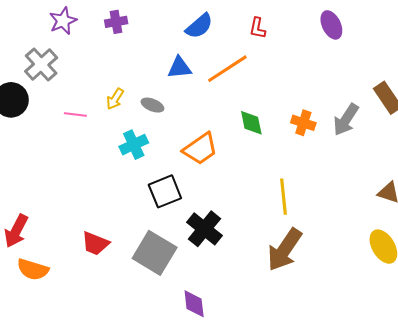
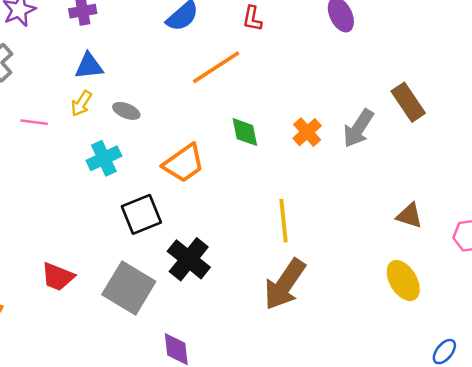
blue triangle: (180, 68) -> (89, 66), moved
orange cross: (303, 123) -> (307, 132), turned 30

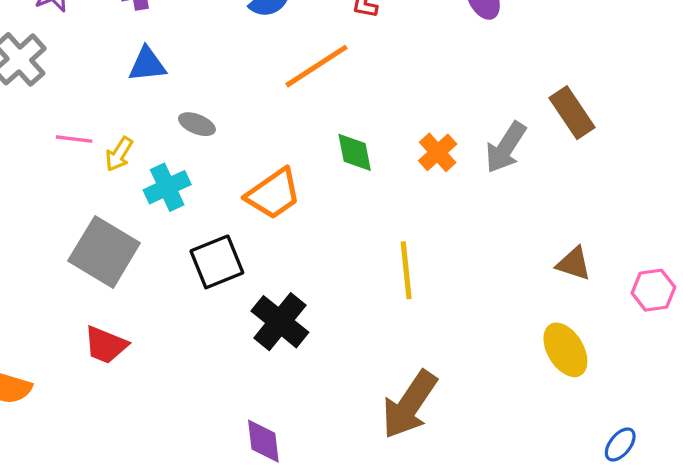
yellow arrow: (81, 103) -> (119, 154), moved
brown arrow: (285, 284) -> (409, 405), moved
gray square: (129, 288) -> (104, 252), moved

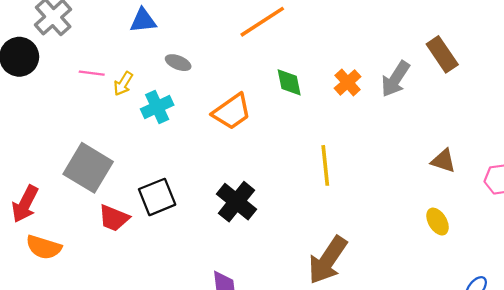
gray square: (104, 252) -> (88, 168), moved
black square: (217, 262) -> (157, 197), moved
yellow ellipse: (565, 350) -> (438, 222), size x0.7

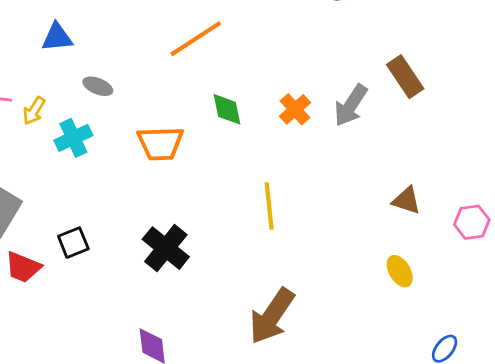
orange trapezoid: (232, 112) -> (160, 143), turned 33
black square: (157, 197) -> (73, 243), size x0.7

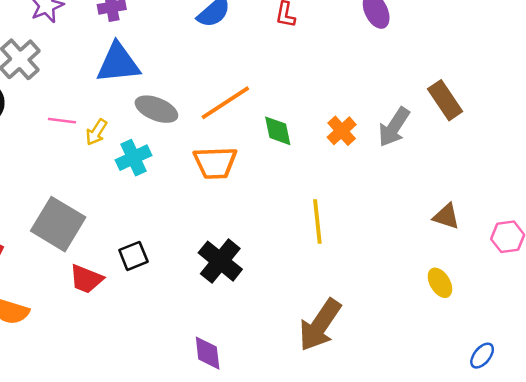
blue triangle: (57, 37) -> (118, 63), size x1.5
orange line: (196, 39) -> (225, 103), moved
gray ellipse: (98, 86) -> (156, 109), size x1.5

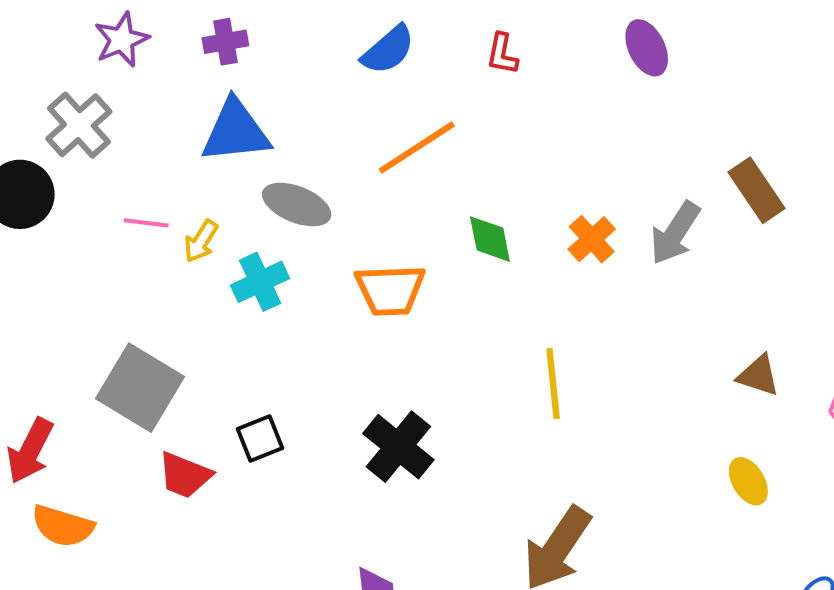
orange line: (225, 103) -> (417, 148), moved

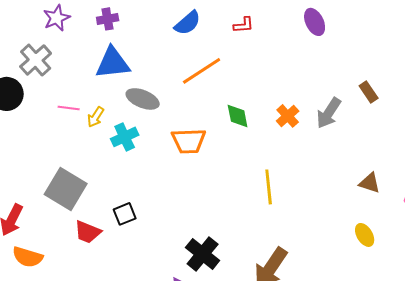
red L-shape: (502, 54) -> (244, 25), turned -105
brown rectangle: (757, 190) -> (369, 92), size x0.7
black cross: (398, 447) -> (203, 254), moved

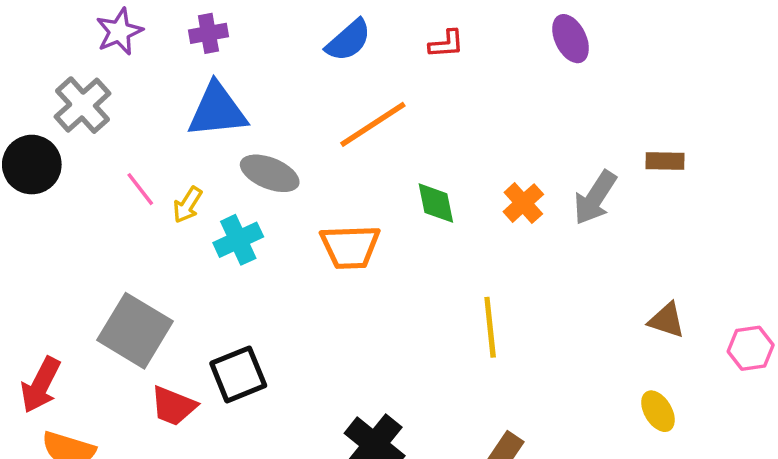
brown rectangle: (369, 92) -> (665, 161), turned -55
pink line: (69, 108) -> (140, 189), turned 45
black square: (125, 214) -> (238, 374), size x1.4

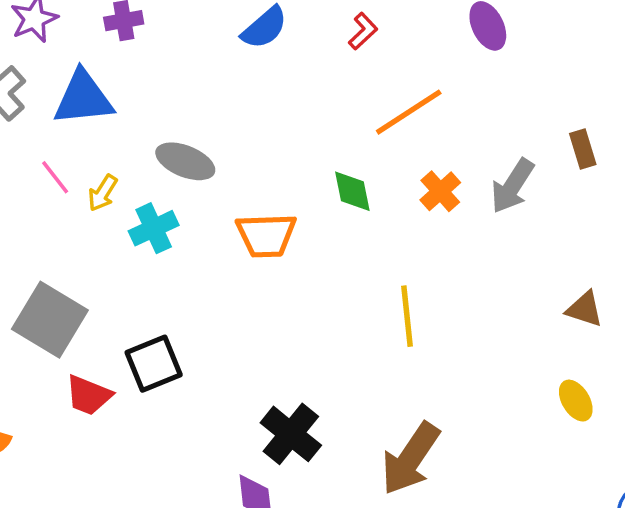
red L-shape: (446, 44) -> (363, 31), turned -39
blue triangle: (217, 110) -> (83, 98), moved
orange line: (373, 124) -> (409, 112), moved
brown rectangle: (665, 161) -> (583, 149), turned 72

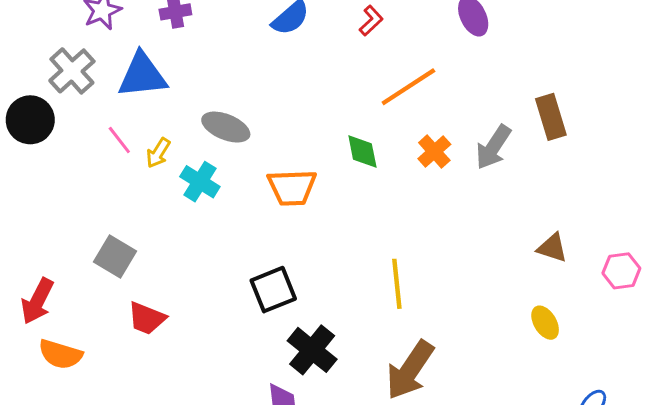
brown rectangle: (583, 149) -> (551, 117), size x1.4
cyan cross: (154, 228) -> (200, 182), turned -33
yellow line: (407, 316) -> (397, 284), moved
gray square: (50, 320) -> (115, 256), size x0.7
black square: (154, 364) -> (273, 290), moved

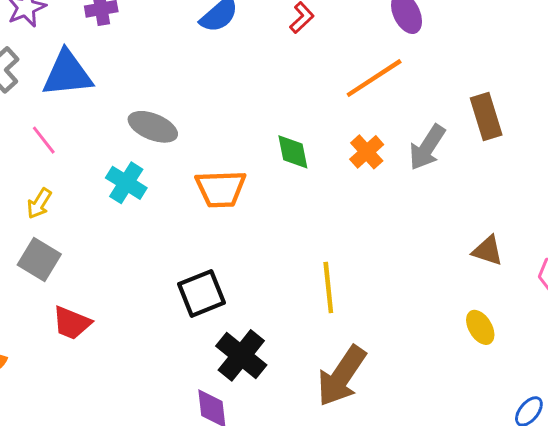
orange line: (408, 87) -> (374, 78), moved
yellow arrow: (158, 153) -> (39, 203), moved

